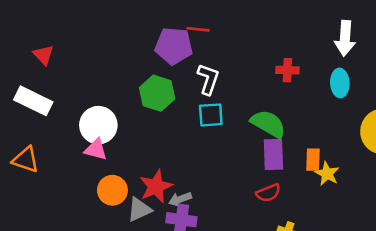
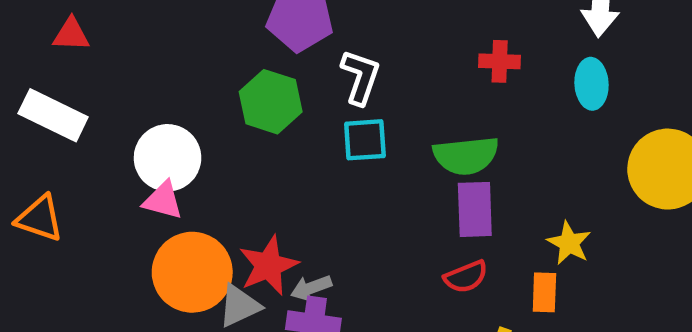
red triangle: (43, 55) -> (71, 34), turned -45
green semicircle: (268, 124) -> (466, 156), turned 144
orange rectangle: (313, 160) -> (544, 292), moved
orange circle: (112, 190) -> (192, 272), size x1.5

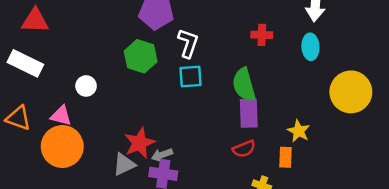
red triangle: (71, 34) -> (35, 21), size x1.4
green semicircle: (466, 156) -> (244, 85), turned 80
white circle: (168, 158) -> (86, 86), size x0.6
pink triangle: (163, 200) -> (61, 116), moved
orange circle: (192, 272) -> (62, 147), moved

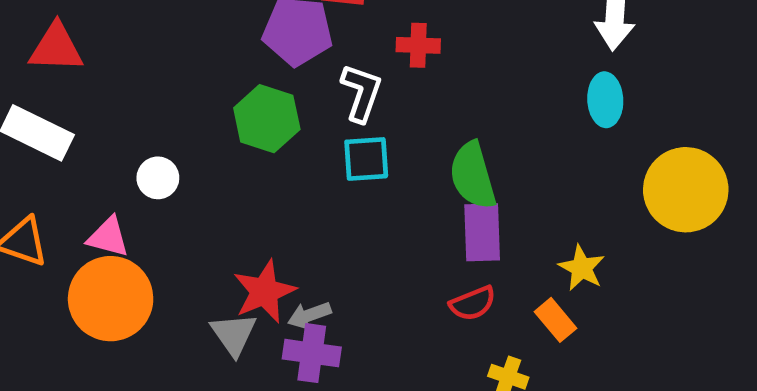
red cross: (262, 35) -> (418, 45), moved
orange rectangle: (286, 157) -> (556, 320), turned -42
gray triangle: (124, 164) -> (234, 334), turned -40

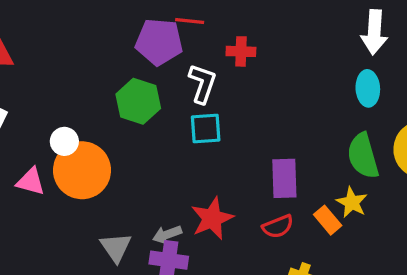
green semicircle: (473, 176) -> (363, 156), moved
red star: (264, 292) -> (212, 218), moved
orange circle: (111, 299) -> (82, 170), moved
orange rectangle: (556, 320) -> (328, 220), moved

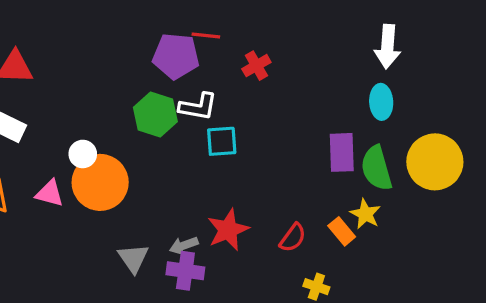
red cross: (241, 51) -> (256, 66), turned -32
white L-shape: (202, 84) -> (198, 107), moved, turned 81
purple rectangle: (284, 178) -> (342, 152), moved
red semicircle: (278, 226) -> (293, 238), turned -32

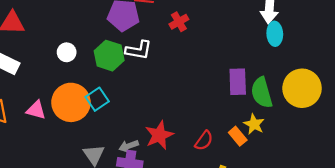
cyan ellipse: (381, 102) -> (275, 34), moved
cyan square: (222, 141) -> (97, 99), moved, turned -30
white circle: (83, 154) -> (67, 52), moved

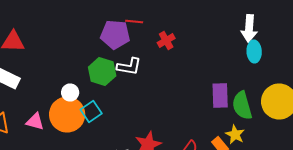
white circle: (67, 52) -> (70, 92), moved

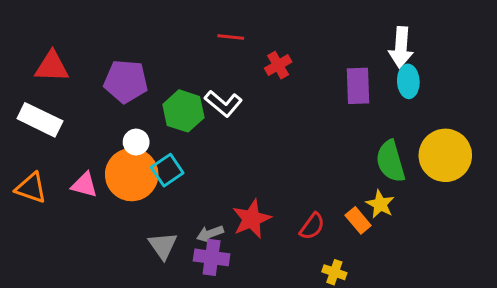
purple pentagon: (115, 34) -> (126, 81), moved
white L-shape: (129, 66) -> (223, 104), turned 30
purple rectangle: (220, 96) -> (358, 86), moved

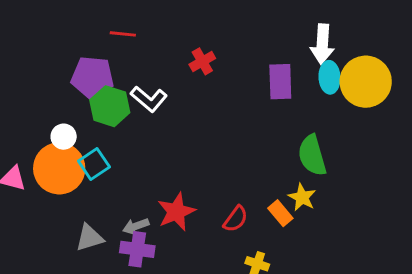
red line: (231, 37) -> (123, 34), moved
purple pentagon: (126, 81) -> (92, 77), moved
yellow circle: (445, 155) -> (366, 82), moved
gray triangle: (163, 246) -> (90, 238), turned 48

